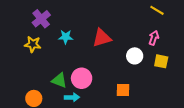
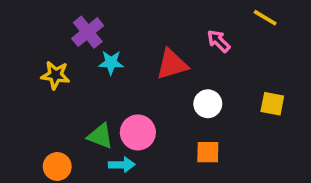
purple cross: (41, 19) -> (88, 32), moved
pink arrow: (154, 38) -> (219, 41), moved, turned -64
white circle: (135, 56) -> (208, 104), moved

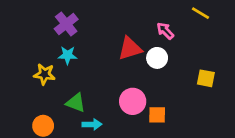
cyan star: (111, 63) -> (68, 55), moved
yellow star: (55, 75) -> (44, 74), moved
white circle: (208, 104) -> (157, 58), moved
pink circle: (138, 132) -> (133, 101), moved

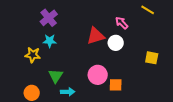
green triangle: (76, 103) -> (56, 76), turned 42

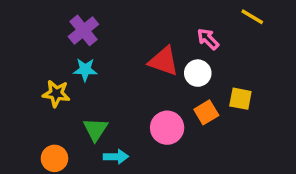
red triangle: (96, 36) -> (164, 61), turned 36
yellow square: (152, 58) -> (240, 99), moved
orange square: (116, 85) -> (206, 112), moved, turned -32

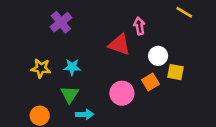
pink arrow: (208, 39) -> (139, 26), moved, turned 35
cyan star: (85, 70) -> (72, 67), moved
white circle: (198, 73) -> (158, 56), moved

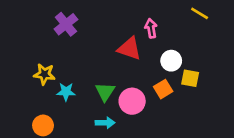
cyan star: (72, 67) -> (66, 92), moved
green triangle: (70, 94) -> (105, 92), moved
cyan arrow: (85, 114) -> (105, 123), moved

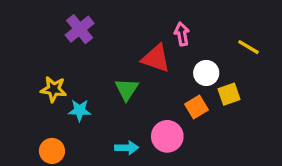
yellow line: (200, 13) -> (248, 47), moved
yellow square: (190, 78) -> (229, 94), turned -30
green triangle: (105, 92) -> (127, 89), moved
pink circle: (132, 101) -> (167, 136), moved

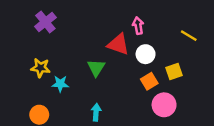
purple cross: (80, 29) -> (45, 22), moved
white circle: (206, 73) -> (146, 54), moved
pink circle: (167, 136) -> (164, 105), moved
cyan arrow: (127, 148) -> (96, 112), turned -84

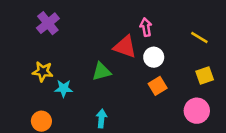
green triangle: (96, 68) -> (101, 72), turned 42
yellow square: (174, 71) -> (205, 75), moved
pink circle: (164, 105) -> (197, 111), moved

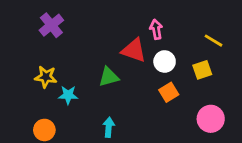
yellow square: (205, 75) -> (202, 70), moved

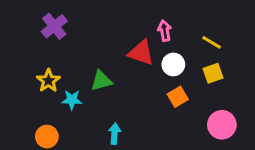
yellow line: (213, 41) -> (212, 42), moved
yellow star: (46, 77) -> (48, 81), turned 30
green triangle: (109, 77) -> (101, 81), moved

